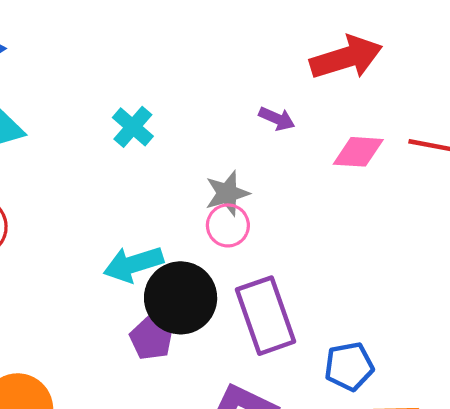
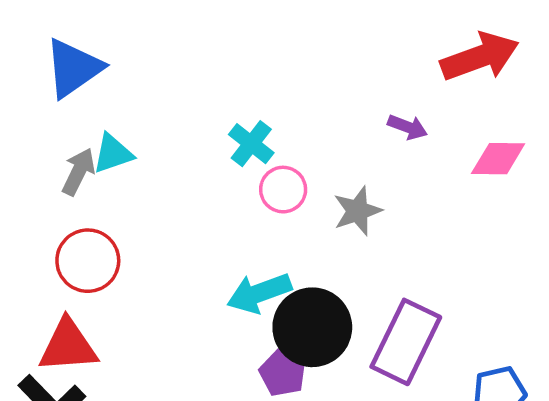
pink circle: (228, 225) -> (283, 190), moved
purple rectangle: (266, 316) -> (406, 342), turned 48

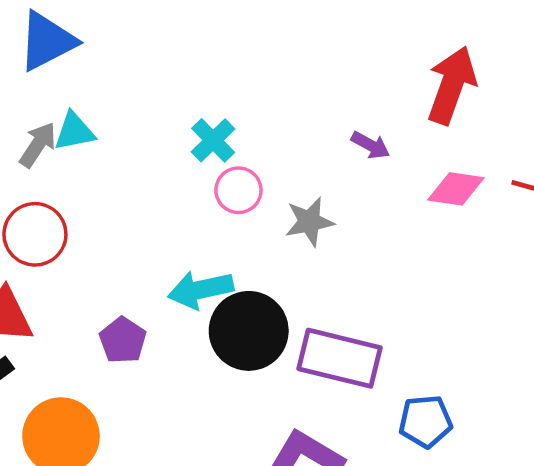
red arrow: (480, 57) -> (452, 85), turned -58
purple rectangle: (406, 342) -> (339, 358), turned 70
purple pentagon: (283, 373) -> (123, 340), moved

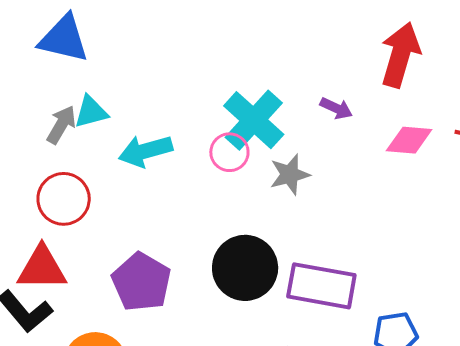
blue triangle: (47, 41) -> (64, 39), turned 44
cyan cross: (213, 140) -> (254, 120), moved, size x1.6
cyan arrow: (201, 290) -> (145, 151), moved
purple pentagon: (123, 340) -> (141, 282), size x1.5

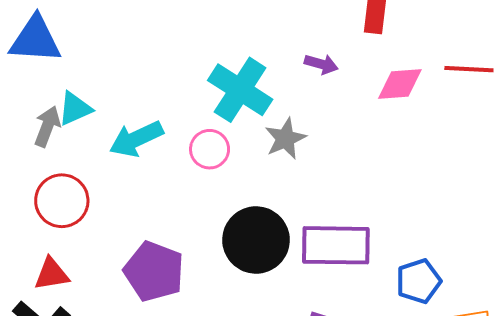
pink circle: (229, 152) -> (210, 149), moved
red triangle: (42, 268) -> (52, 274), size x0.7

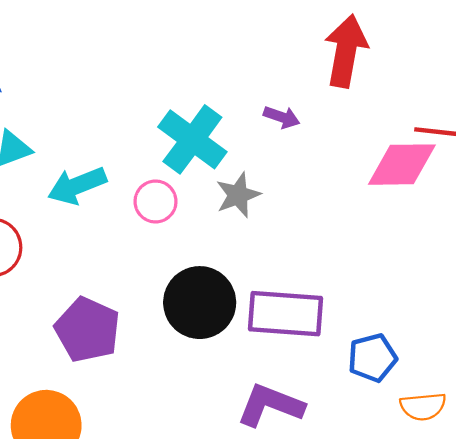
pink diamond: (400, 84) -> (402, 165), moved, size x1.4

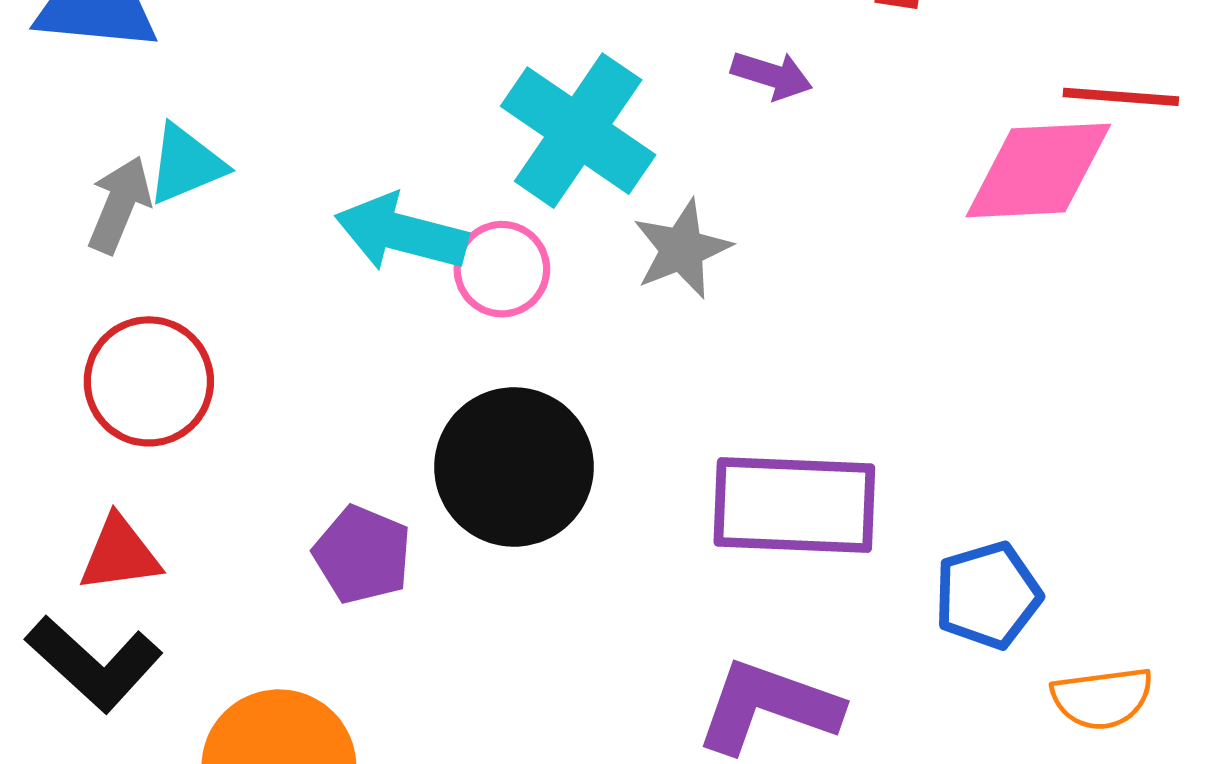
cyan arrow: (77, 186) -> (401, 233), moved, turned 38
black circle: (200, 303) -> (514, 467), moved
purple pentagon: (88, 330) -> (362, 555), size x0.7

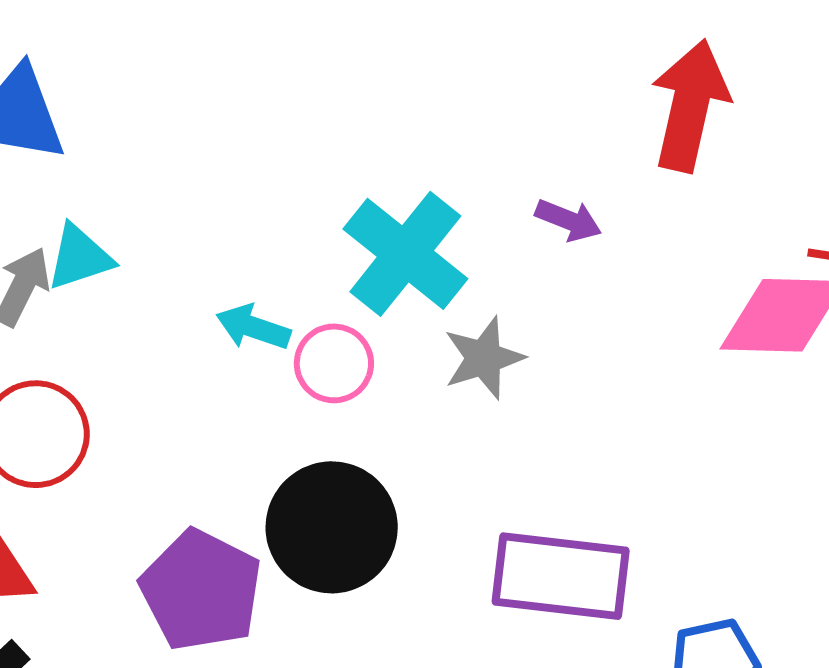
cyan arrow: (401, 233) -> (253, 327), size x0.7
purple pentagon: (362, 555) -> (201, 590), size x1.5

